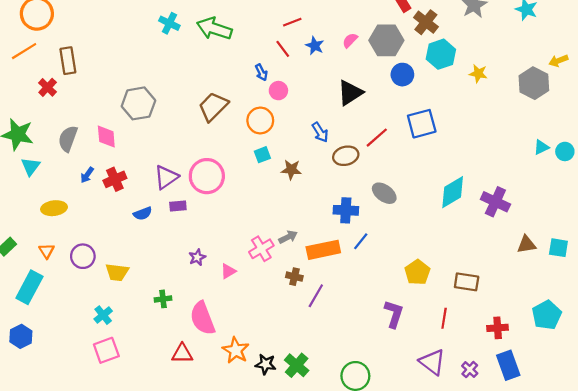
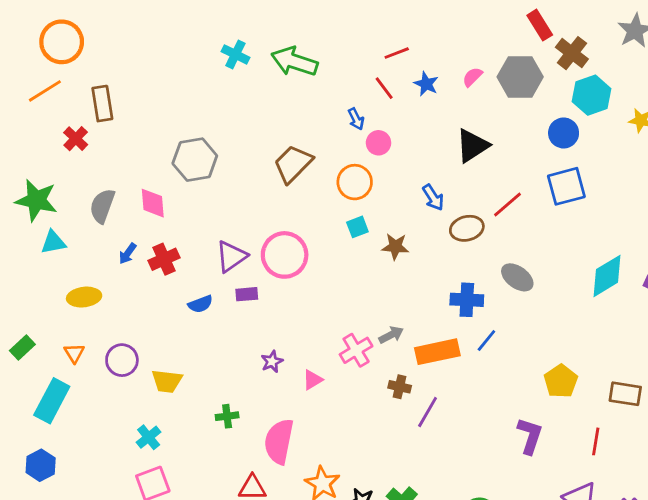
blue circle: (402, 75) -> (564, 133), moved
cyan triangle: (30, 166) -> (53, 242), turned 42
pink semicircle: (203, 318) -> (279, 441), turned 32

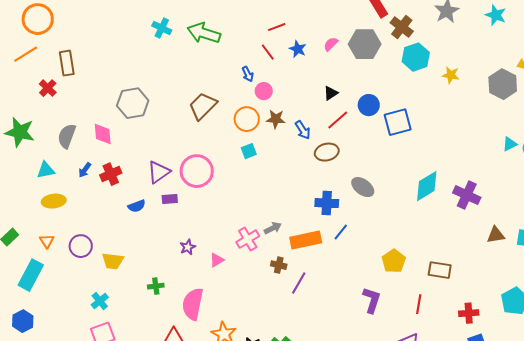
blue circle: (564, 133) -> (369, 105), moved
black triangle: (472, 146) -> (331, 93), size x0.6
red line: (507, 204) -> (338, 120), moved
cyan triangle: (53, 242) -> (46, 170), moved
brown star: (395, 247) -> (276, 119), moved

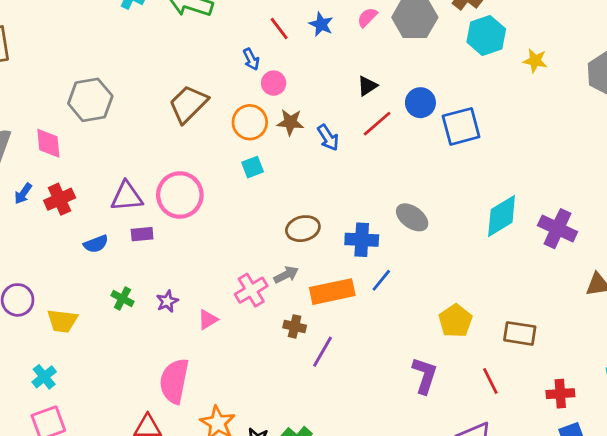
brown ellipse: (327, 152) -> (303, 229), moved
purple triangle: (159, 172) -> (127, 196), turned 30
green cross: (156, 286) -> (122, 299), moved, turned 35
red line: (419, 304) -> (490, 381), turned -36

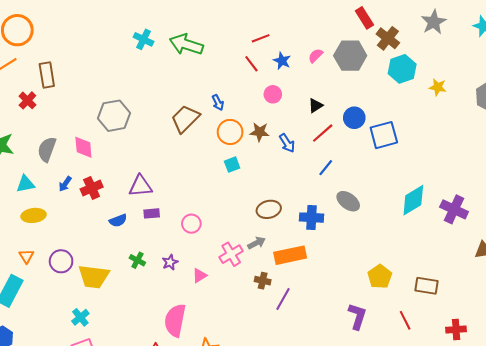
blue arrow: (251, 59) -> (218, 102), moved
pink circle: (274, 83) -> (273, 94), moved
pink circle: (180, 195) -> (191, 224), moved, size x0.6
blue line: (381, 280) -> (326, 168), moved
yellow trapezoid: (62, 321) -> (94, 277), size x1.4

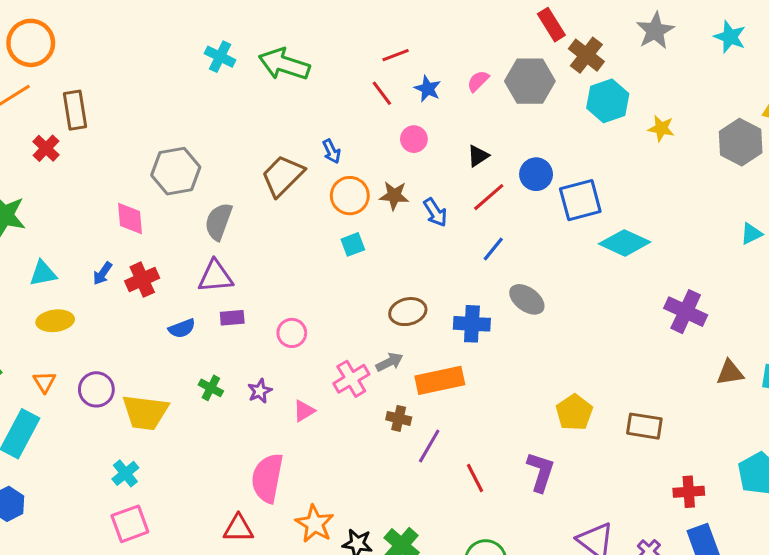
gray semicircle: (47, 149) -> (218, 222), moved
cyan diamond: (413, 200) -> (625, 243), moved, turned 56
red line: (405, 320) -> (475, 478), moved

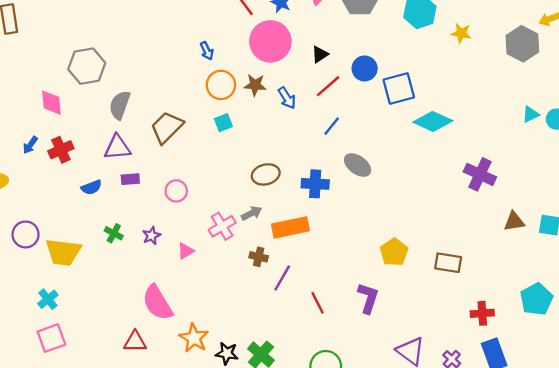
pink circle: (414, 139) -> (270, 41), size x2.0
brown trapezoid: (283, 176) -> (167, 127), moved
pink semicircle: (267, 478) -> (157, 303), turned -42

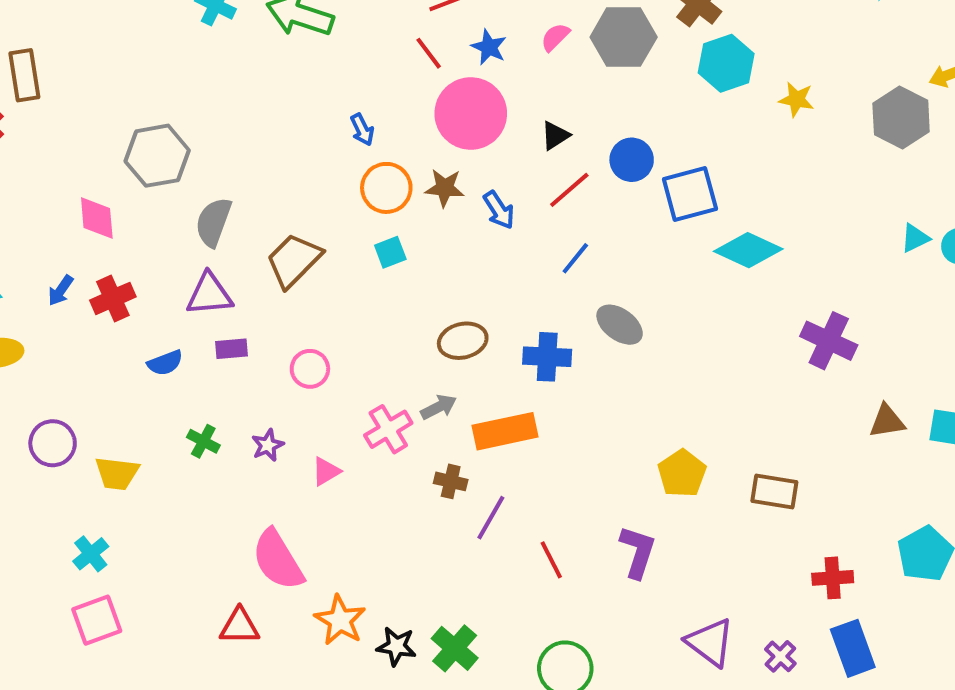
yellow trapezoid: (63, 252) -> (117, 473), size x0.7

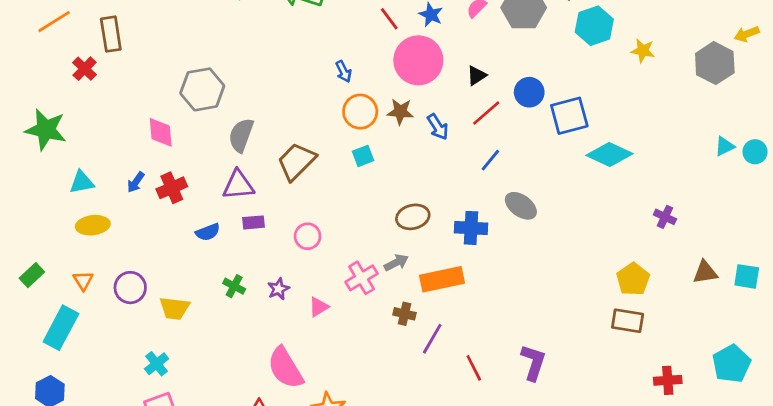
purple cross: (829, 341) -> (665, 217), size x0.6
yellow pentagon: (682, 473) -> (633, 279), moved

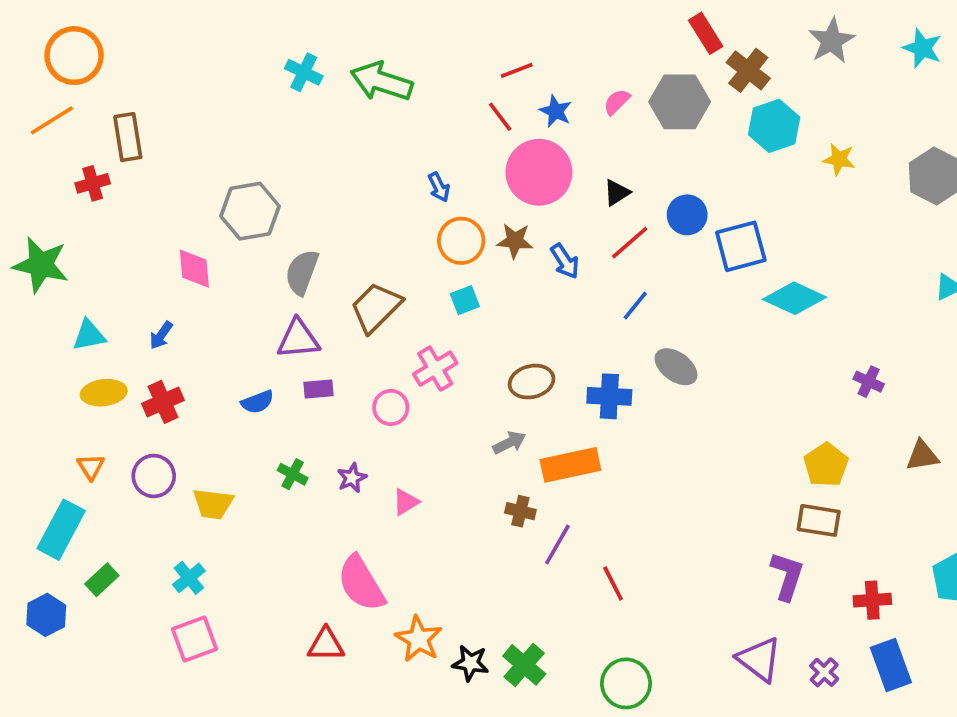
red cross: (85, 69) -> (93, 183), turned 30
red cross: (172, 188) -> (163, 402), moved
green rectangle: (32, 275) -> (102, 580), moved
pink cross: (362, 278) -> (435, 369), moved
purple L-shape: (533, 362) -> (787, 576), moved

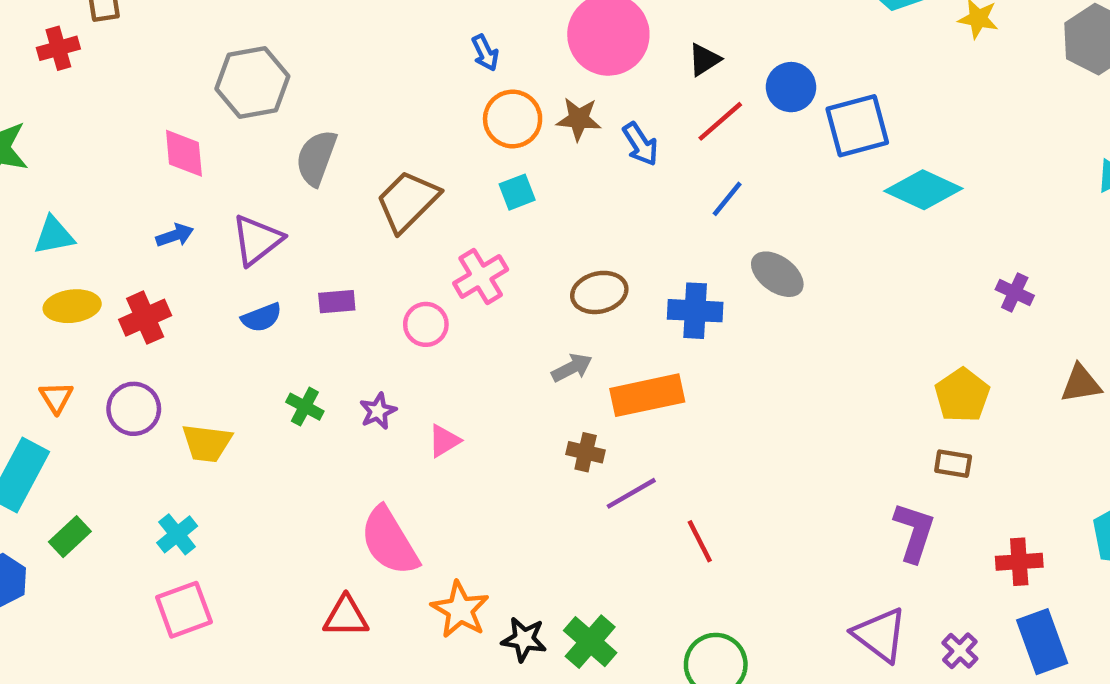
blue arrow: (161, 335) -> (175, 235), moved, turned -144
purple triangle: (298, 339) -> (257, 240), moved, turned -33
brown rectangle: (819, 520) -> (953, 464), size x0.7
purple line: (557, 545) -> (631, 493), turned 30

